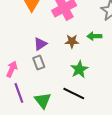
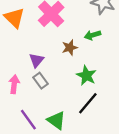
pink arrow: (12, 69) -> (14, 84), moved
black line: (74, 93) -> (88, 103), turned -60

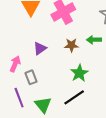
gray rectangle: (40, 81) -> (31, 77), moved

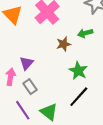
purple triangle: (40, 48) -> (26, 63), moved

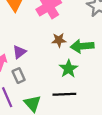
green arrow: (85, 33) -> (82, 46), moved, size x1.5
black line: (79, 97) -> (64, 94), turned 35

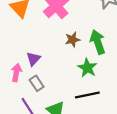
green arrow: (82, 46) -> (98, 42), turned 85

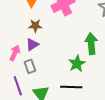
brown star: (73, 40) -> (35, 26), moved

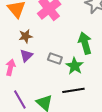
gray rectangle: (30, 66) -> (55, 59), moved, turned -40

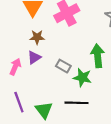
green star: (75, 66) -> (82, 78), turned -30

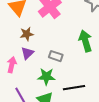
green star: (82, 78) -> (46, 77), moved

